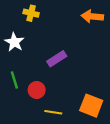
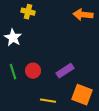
purple rectangle: (57, 59) -> (65, 71), moved
red circle: (37, 90) -> (33, 71), moved

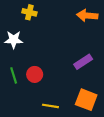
white star: (13, 38) -> (14, 40), turned -30
purple rectangle: (65, 71) -> (83, 62), moved

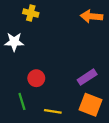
purple rectangle: (83, 62) -> (87, 77), moved
green line: (14, 75) -> (22, 101), moved

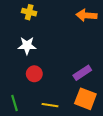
white star: (14, 42) -> (27, 46), moved
green line: (22, 101) -> (14, 103), moved

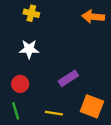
purple rectangle: (82, 73) -> (68, 78), moved
red circle: (34, 74) -> (20, 84), moved

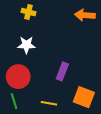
purple rectangle: (68, 78) -> (62, 71), turned -36
red circle: (20, 84) -> (18, 77), size x1.5

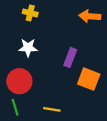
purple rectangle: (62, 71) -> (70, 57), moved
orange square: (84, 97) -> (89, 79), moved

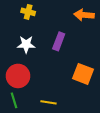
purple rectangle: (70, 57) -> (59, 41), moved

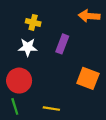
yellow cross: (28, 12) -> (33, 22), moved

